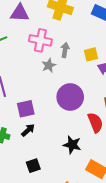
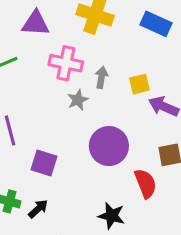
purple square: (26, 109) -> (44, 163), turned 30
black arrow: (28, 130) -> (38, 209), moved

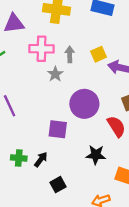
purple square: (44, 163) -> (58, 129), moved

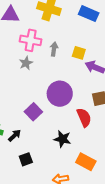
yellow square: (98, 54) -> (79, 53), turned 32
gray star: (55, 74) -> (26, 63), moved
purple square: (58, 129) -> (33, 112), turned 30

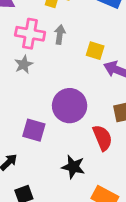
gray arrow: (54, 49) -> (60, 35), moved
purple square: (33, 112) -> (34, 130), turned -30

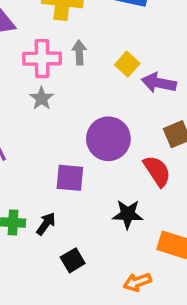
yellow square: (95, 51) -> (127, 64), turned 36

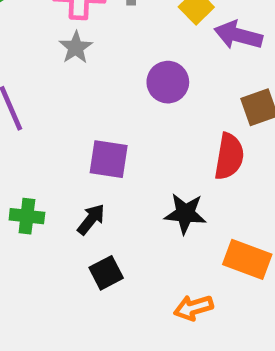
purple circle: (108, 139) -> (168, 82), moved, size x0.7
red semicircle: (157, 171) -> (229, 156), turned 40
black arrow: (46, 224) -> (91, 219), moved

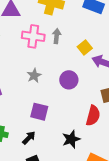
gray star: (76, 47) -> (34, 76), moved
black star: (185, 214) -> (71, 139), turned -30

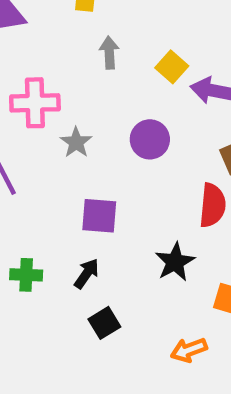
pink cross: (33, 36) -> (35, 103), moved

